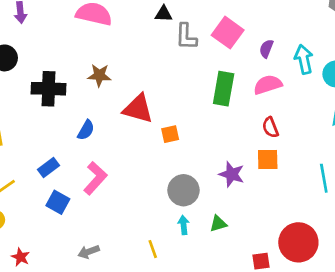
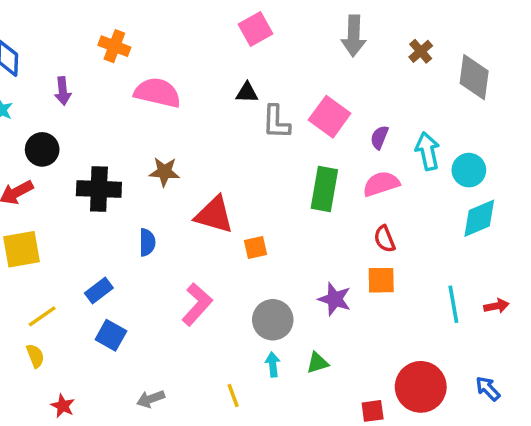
blue semicircle: (86, 130) -> (147, 242), turned -30
pink L-shape: (95, 178) -> (197, 304), moved

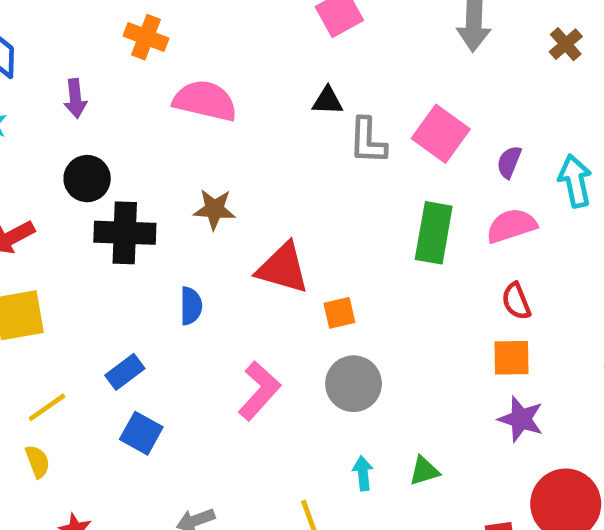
black circle: (42, 149) -> (87, 179), moved
purple star: (335, 299) -> (521, 419), moved
gray circle: (273, 320) -> (354, 384), moved

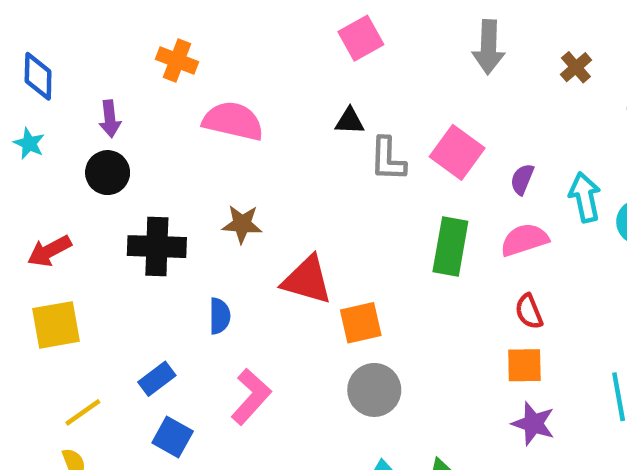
black circle: (87, 179) -> (108, 173), moved
orange square: (339, 313) -> (361, 323), size x1.4
pink L-shape: (259, 391) -> (251, 397), moved

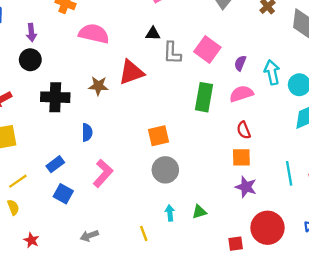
red triangle: (307, 280) -> (131, 72), moved, turned -36

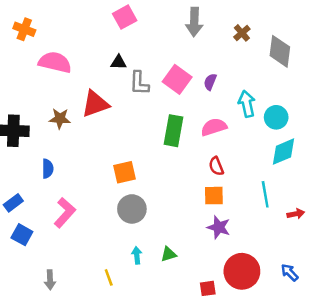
purple semicircle: (240, 63) -> (210, 82), moved
cyan line: (289, 173) -> (265, 194), moved
gray arrow: (89, 236) -> (50, 280), turned -72

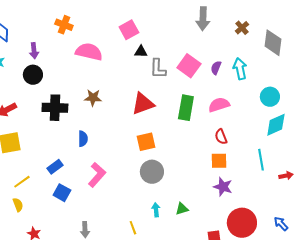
pink square: (125, 17) -> (129, 30), moved
red triangle: (95, 104) -> (143, 104), moved
cyan arrow: (247, 104) -> (240, 69), moved

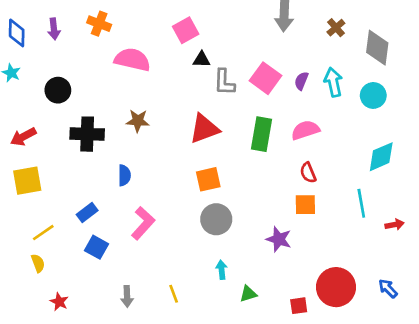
purple arrow: (34, 51) -> (54, 29), moved
cyan circle: (270, 97) -> (373, 95), moved
purple star: (223, 187) -> (279, 239), moved
green triangle: (182, 209) -> (248, 294), moved
yellow line: (133, 228) -> (174, 294), moved

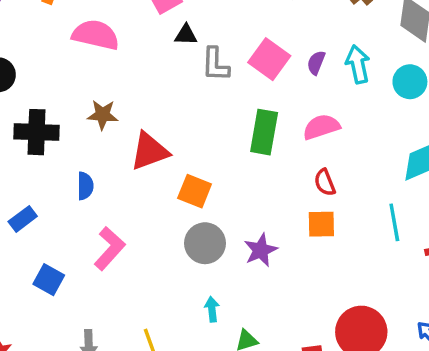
red triangle: (204, 129) -> (149, 151), moved
orange square: (208, 179) -> (195, 191), turned 35
blue rectangle: (87, 213) -> (23, 219), moved
purple star: (279, 239) -> (261, 250), moved, turned 30

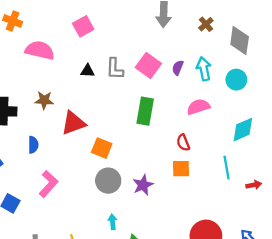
black triangle: (186, 35) -> (88, 71), moved
pink semicircle: (321, 127) -> (198, 107), moved

